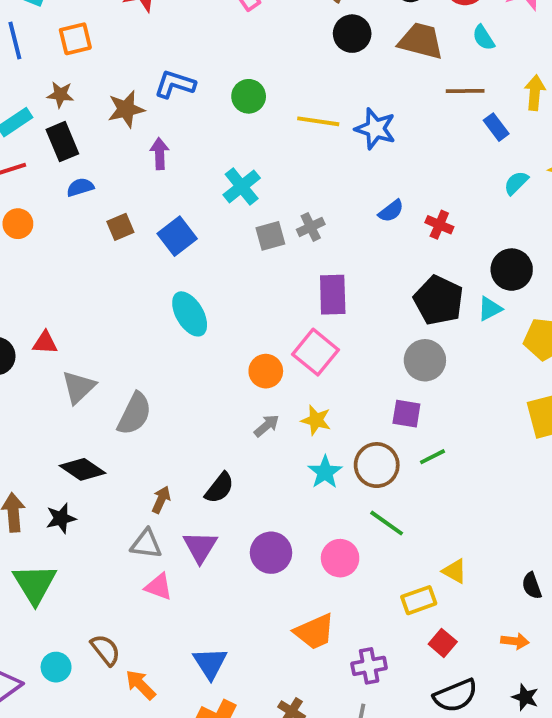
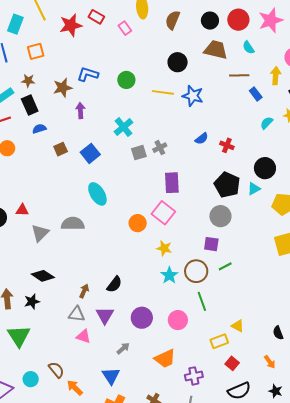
black circle: (352, 34) -> (178, 62), moved
gray semicircle: (134, 414) -> (73, 224), moved, turned -115
gray arrow: (267, 426) -> (123, 348), moved
green line: (387, 523) -> (202, 301), turned 36
orange arrow: (515, 641) -> (270, 362), turned 48

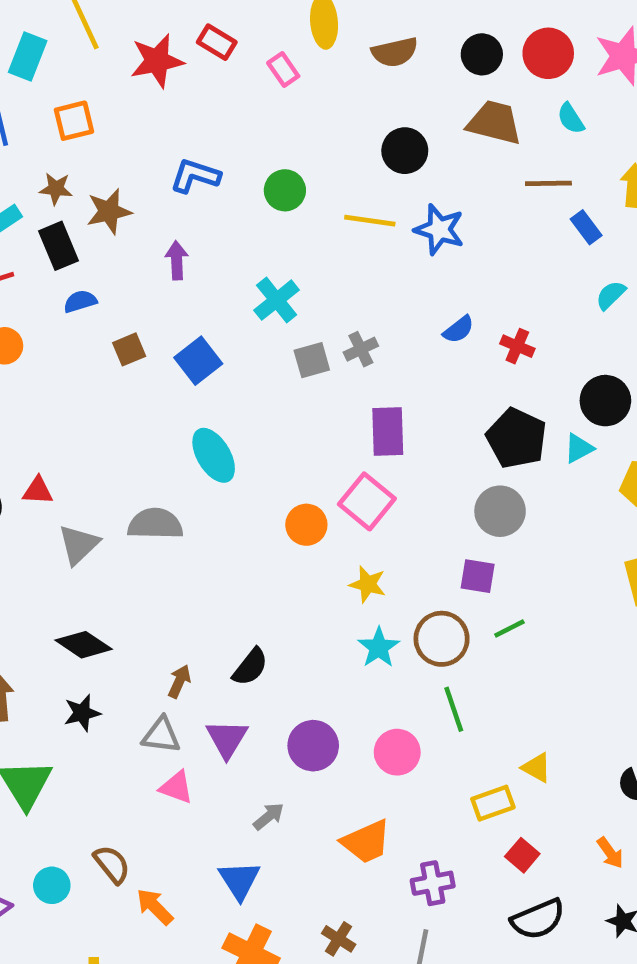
brown semicircle: (173, 20) -> (395, 52), turned -126
brown star: (63, 88) -> (109, 211), moved
black star: (32, 302) -> (82, 713), moved

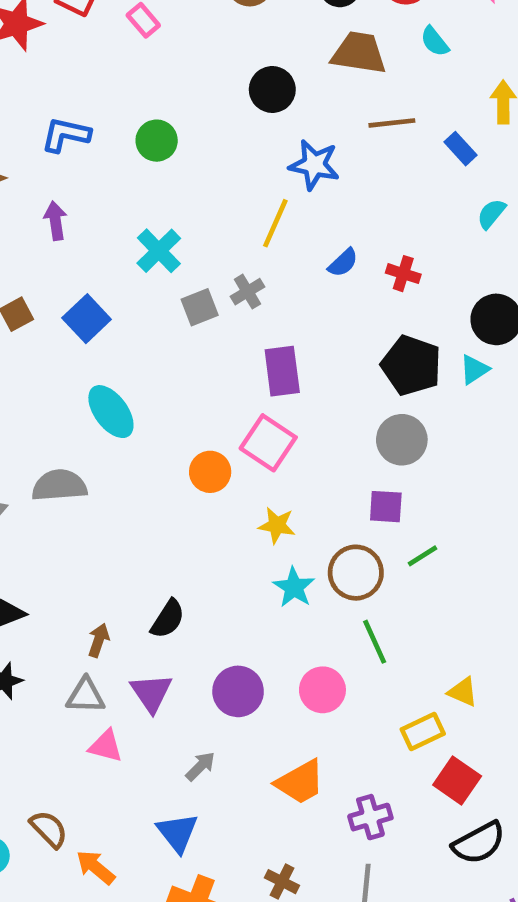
brown line: (548, 183) -> (392, 123), moved
yellow line: (370, 221) -> (275, 223), moved, turned -69
red square: (522, 855) -> (457, 781), size x1.4

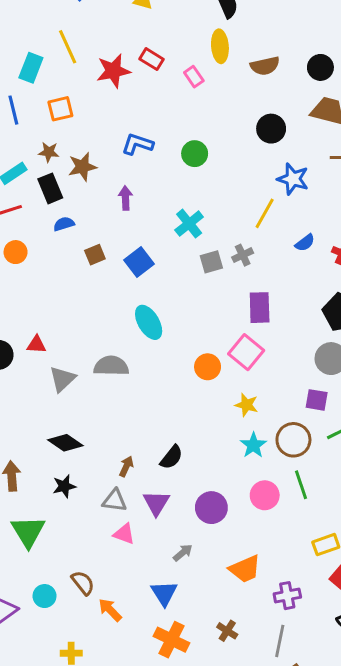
pink circle: (322, 690) -> (265, 495), moved

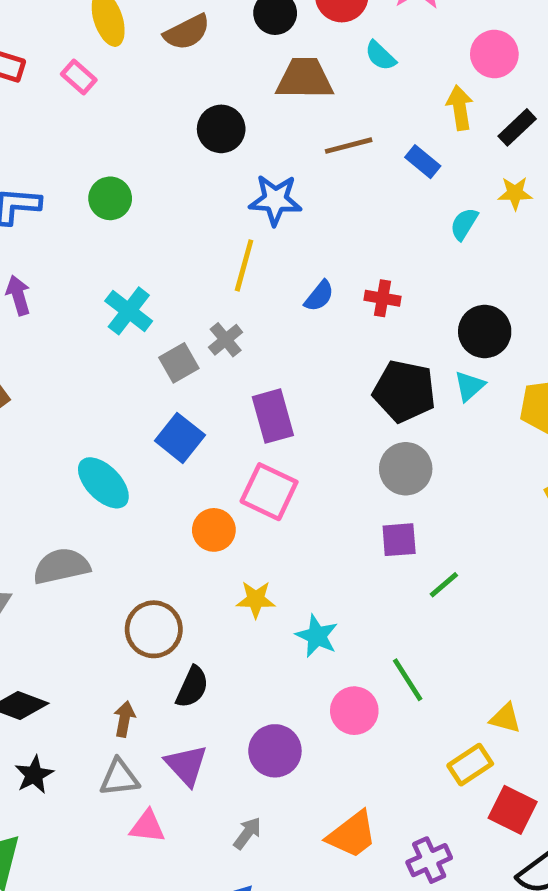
blue square: (139, 262) -> (180, 438), moved
yellow star: (246, 405) -> (256, 599), moved
brown circle: (293, 440) -> (154, 629), moved

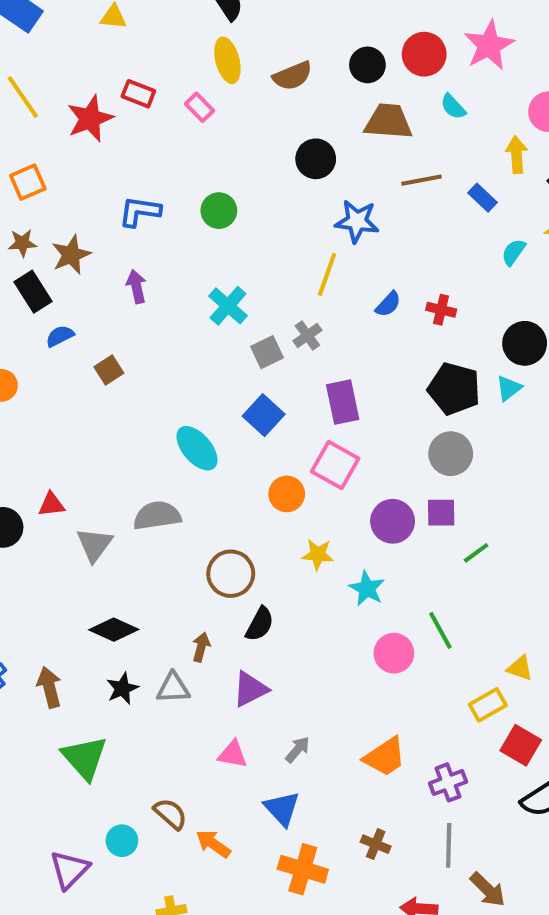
purple circle: (275, 751) -> (393, 521), moved
purple triangle: (186, 765) -> (250, 689), turned 42
gray triangle: (119, 778) -> (173, 688), moved
pink triangle: (147, 826) -> (233, 754), moved

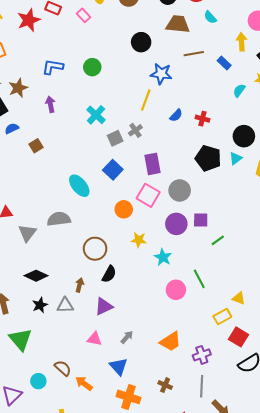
gray circle: (451, 454) -> (180, 190), moved

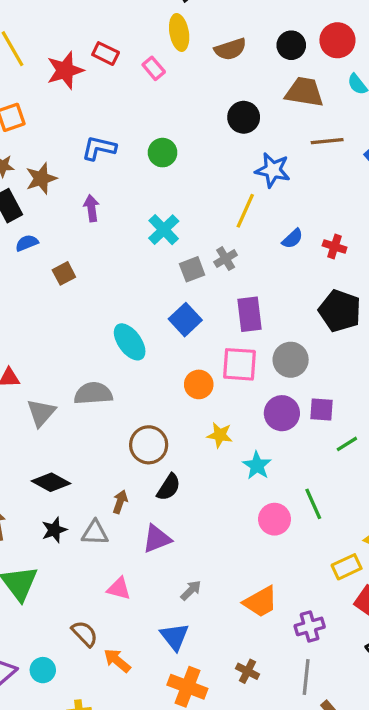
pink square: (148, 195) -> (239, 364), turned -30
pink triangle: (94, 339) -> (119, 589), moved
cyan circle: (38, 381) -> (43, 670), moved

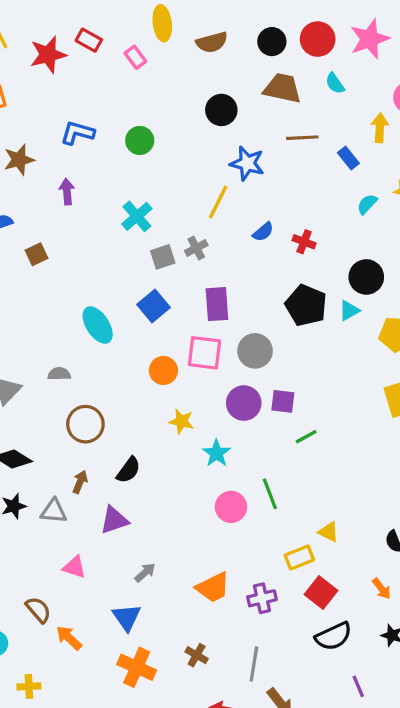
gray semicircle: (93, 393) -> (59, 374), size x0.6
brown circle: (149, 445) -> (85, 424), moved
purple cross: (310, 626) -> (262, 598), moved

